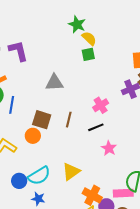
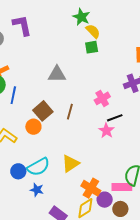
purple L-shape: (18, 51) -> (22, 25), moved
brown square: (42, 120) -> (43, 111), turned 30
black line: (96, 127) -> (115, 118), moved
pink star: (109, 148) -> (106, 131), moved

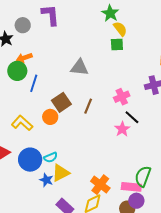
black line: (115, 118) -> (132, 117), turned 56
yellow triangle: (71, 164) -> (61, 173), moved
cyan semicircle: (38, 167) -> (51, 157), size x0.6
blue circle: (18, 171) -> (30, 160), size x1.5
purple circle: (105, 200) -> (136, 201), moved

